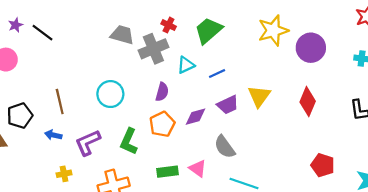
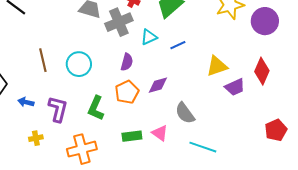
yellow triangle: (259, 96) -> (217, 66), turned 35
brown line: (60, 102) -> (43, 60), moved
purple trapezoid: (228, 105) -> (235, 87), moved
purple L-shape: (88, 143) -> (58, 109), turned 128
red pentagon: (323, 165) -> (276, 130), turned 30

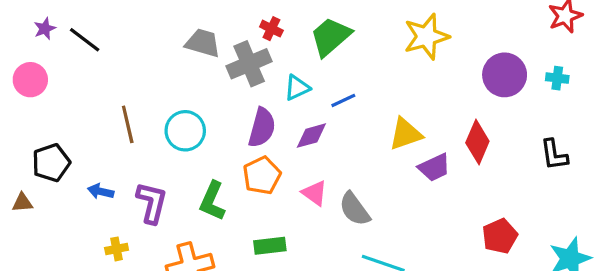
purple circle: (265, 21) -> (505, 75), moved
purple semicircle: (127, 62) -> (262, 128), size x1.4
purple diamond: (158, 85) -> (311, 136), moved
pink triangle: (160, 133) -> (315, 193), moved

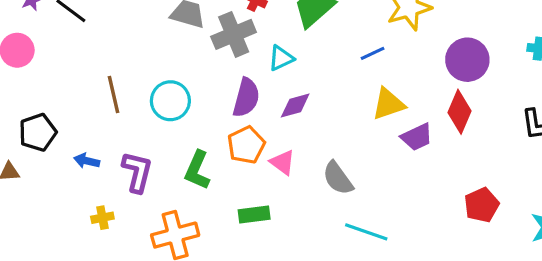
purple circle: (505, 75) -> (467, 60), moved
blue line: (343, 100) -> (373, 53), moved
pink triangle: (315, 193) -> (283, 162), moved

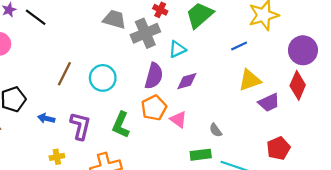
brown line: (114, 94) -> (64, 74), turned 40
gray semicircle: (338, 178) -> (216, 130), size x0.6
red pentagon: (482, 205) -> (278, 148), moved
green rectangle: (254, 215) -> (201, 155), moved

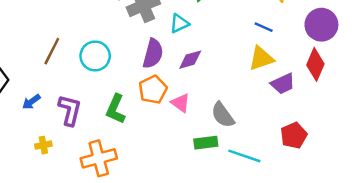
blue line: (239, 46) -> (264, 27), moved, turned 49
blue arrow: (46, 118) -> (31, 102), turned -49
gray semicircle: (216, 130) -> (223, 115), size x1.6

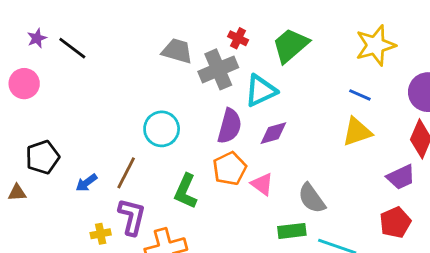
cyan triangle: (179, 23) -> (261, 91), size x1.4
brown line: (52, 51) -> (126, 173), moved
purple trapezoid: (283, 84) -> (401, 177), moved
purple L-shape: (70, 110) -> (132, 217), moved

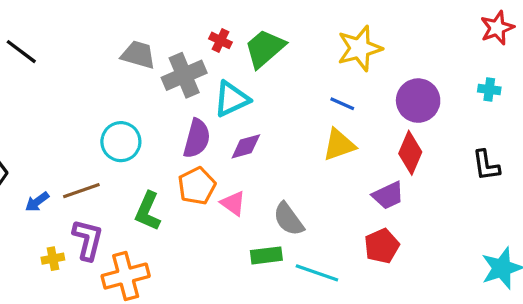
red cross: (238, 38) -> (220, 40), moved
brown line: (126, 173) -> (81, 191), turned 44

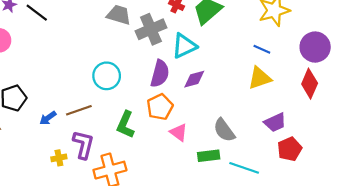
purple trapezoid: (388, 195) -> (275, 122), moved
pink triangle: (233, 203) -> (179, 132), moved

